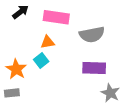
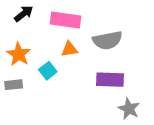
orange triangle: (48, 42) -> (69, 49), moved
orange star: (16, 69) -> (19, 54), moved
gray rectangle: (12, 93) -> (14, 85), moved

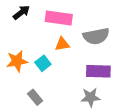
orange star: (19, 54) -> (17, 61), moved, turned 30
gray rectangle: (14, 85) -> (35, 97), moved, turned 56
gray star: (129, 109) -> (90, 97), moved, turned -30

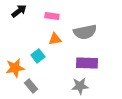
pink rectangle: (59, 18) -> (52, 16), size x0.6
orange star: (17, 61) -> (15, 68), moved

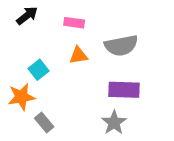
cyan square: (38, 56) -> (38, 70), moved
gray star: (80, 86) -> (114, 123), turned -30

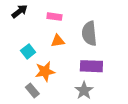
gray semicircle: (121, 45) -> (89, 33), turned 95
orange star: (21, 97) -> (45, 72), moved

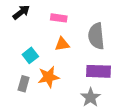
gray rectangle: (32, 91) -> (24, 84), moved, turned 56

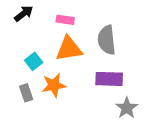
orange triangle: (62, 44) -> (69, 49), size x1.6
gray rectangle: (24, 84) -> (26, 93), turned -35
gray star: (91, 97) -> (127, 108), moved

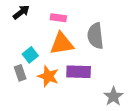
purple rectangle: (109, 79) -> (79, 72), moved
orange star: (54, 85) -> (48, 76), turned 30
gray rectangle: (26, 93) -> (20, 73), moved

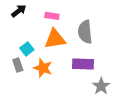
purple rectangle: (79, 72) -> (83, 64), moved

